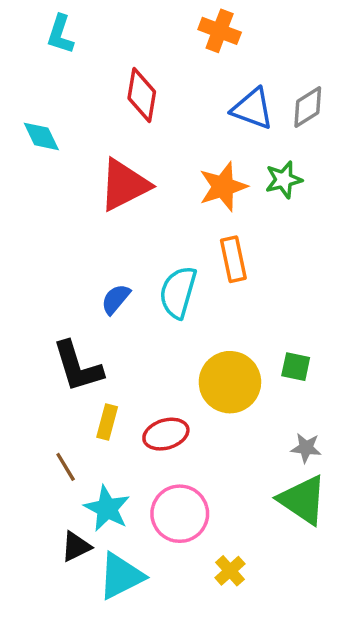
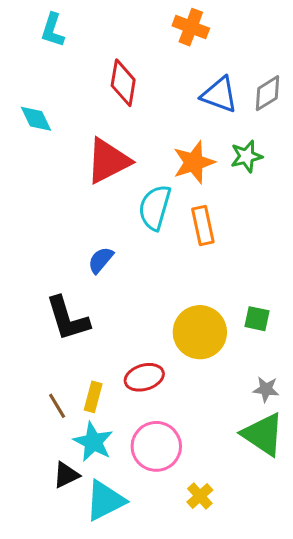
cyan semicircle: (178, 292) -> (155, 207), moved
yellow rectangle: (107, 422) -> (93, 397), moved

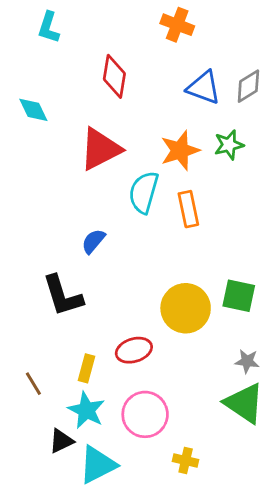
green square: (257, 319) -> (239, 296), size x1.4
brown line: (57, 406) -> (33, 384), moved
yellow cross: (200, 496) -> (186, 461), turned -35

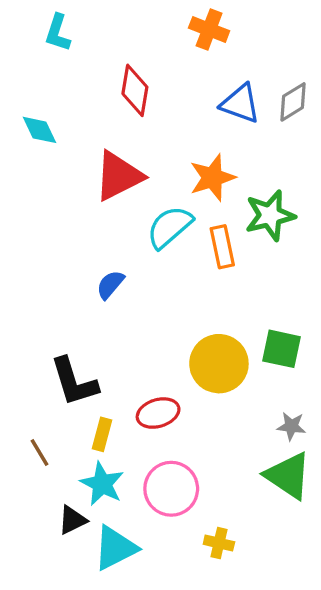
green star: (229, 145) -> (270, 215), moved, size x1.4
cyan semicircle: (144, 192) -> (170, 227), turned 33
black L-shape: (63, 296) -> (74, 382), moved

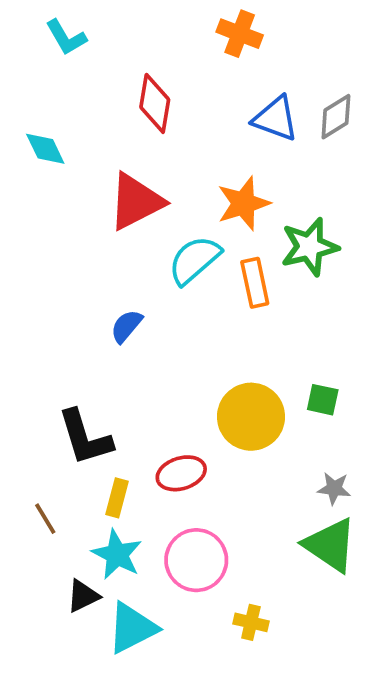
cyan L-shape: (58, 33) -> (66, 37), turned -48
green square: (281, 349) -> (323, 400), size x0.7

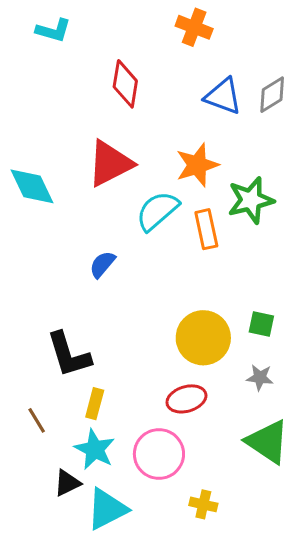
cyan L-shape: (66, 37) -> (53, 30), turned -44
cyan diamond: (45, 149) -> (32, 186), moved, size x1.4
red ellipse: (181, 473) -> (186, 399), moved
gray star: (334, 488) -> (260, 378), moved

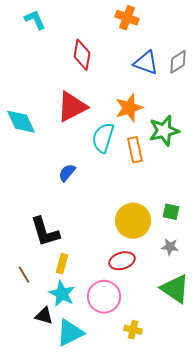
cyan L-shape: (53, 30) -> (35, 20), turned -130
cyan semicircle: (157, 211) -> (103, 138), turned -32
black triangle: (67, 483) -> (44, 316), turned 42

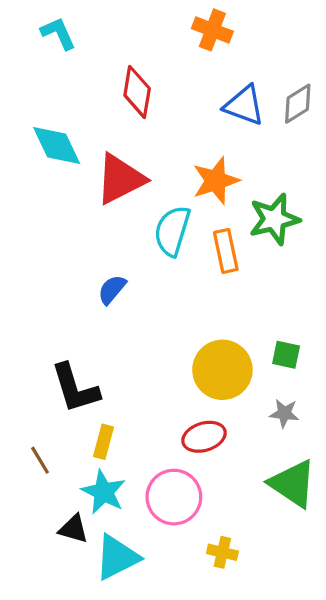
cyan diamond: (21, 122) -> (57, 145), moved

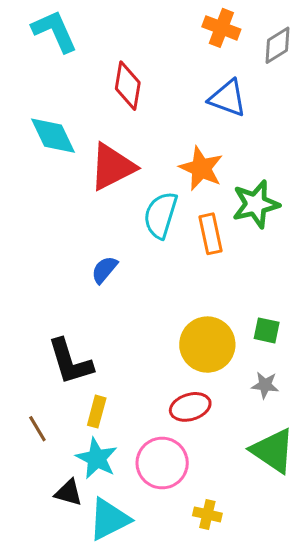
orange cross: (212, 30) -> (221, 28), moved
cyan L-shape: (58, 33) -> (55, 31), size x1.4
gray diamond: (298, 104) -> (278, 45), moved
orange star: (216, 181) -> (201, 168), turned -30

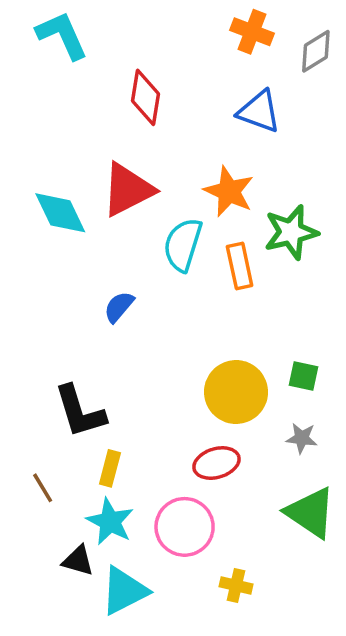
cyan diamond: (53, 136) -> (60, 213), moved

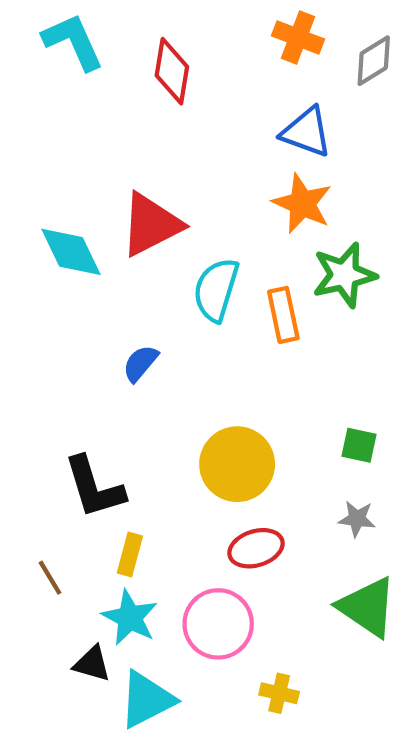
red diamond: (145, 97) -> (172, 71), moved
orange star: (229, 191) -> (302, 204), moved
yellow circle: (236, 392) -> (237, 464), moved

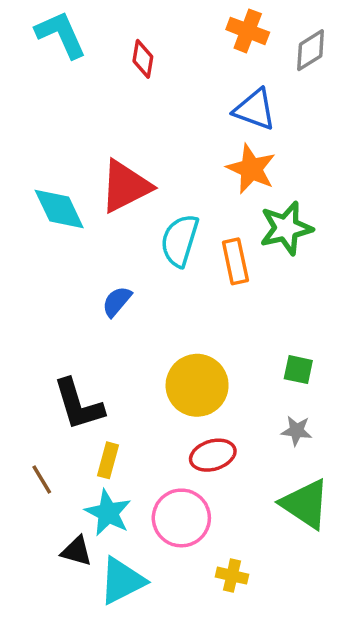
red diamond: (172, 71) -> (143, 59), size x0.7

